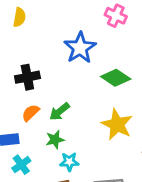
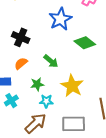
black cross: (27, 77) -> (21, 37), turned 30
green arrow: (59, 112) -> (51, 61), moved, turned -105
yellow star: (117, 124) -> (72, 86), moved

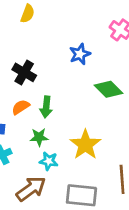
blue star: (60, 19) -> (80, 54), size x0.7
green arrow: (51, 61) -> (46, 107), moved, turned 49

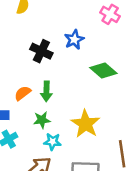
black cross: (24, 72) -> (41, 51), moved

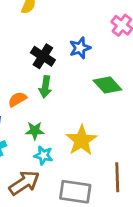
green arrow: (46, 91) -> (45, 87), moved

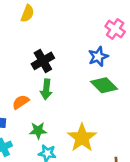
blue star: (80, 48) -> (98, 57), moved
black cross: (43, 56) -> (43, 61), turned 30

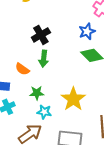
orange semicircle: (21, 102) -> (22, 69), turned -112

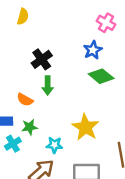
green star: (37, 93) -> (30, 127), moved

